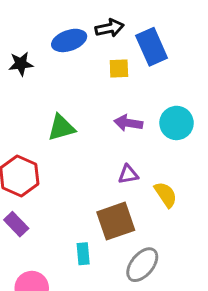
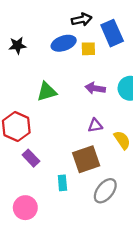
blue ellipse: (69, 40) -> (64, 43), moved
purple rectangle: (16, 224) -> (31, 158), moved

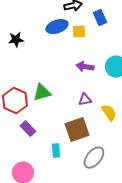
blue rectangle: (112, 33) -> (100, 18), size x0.7
black star: (17, 45) -> (16, 40), moved
green triangle: (47, 92) -> (42, 93), moved

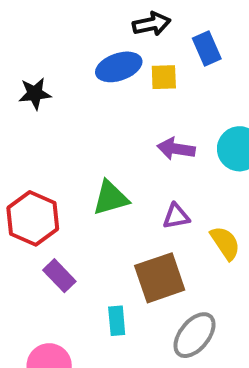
green triangle: (42, 93) -> (111, 198), moved

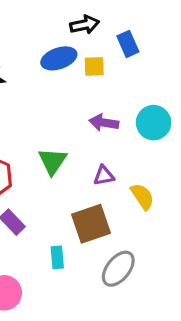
green triangle: (111, 198) -> (52, 161), turned -40

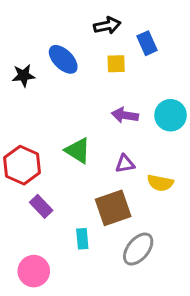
blue ellipse: (59, 58) -> (63, 59), moved, turned 64
green triangle: (52, 161) -> (78, 151), turned -32
yellow semicircle: (142, 196) -> (160, 183), turned 135

